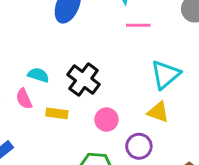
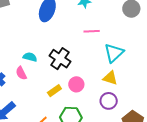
pink line: (138, 25) -> (92, 31), moved
yellow rectangle: (57, 113) -> (54, 91), moved, turned -40
purple circle: (139, 146) -> (109, 101), moved

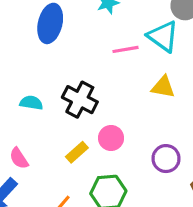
cyan triangle: (114, 53) -> (163, 36), moved, turned -35
pink semicircle: (21, 73) -> (19, 158), moved
yellow triangle: (110, 78) -> (163, 87), moved

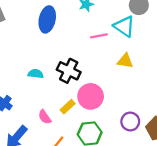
pink circle: (111, 138) -> (91, 96), size x1.5
pink semicircle: (19, 158) -> (45, 117), moved
purple circle: (166, 159) -> (130, 121), moved

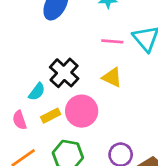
yellow triangle: (125, 61) -> (112, 77), moved
cyan semicircle: (36, 74) -> (37, 92), moved, turned 104

